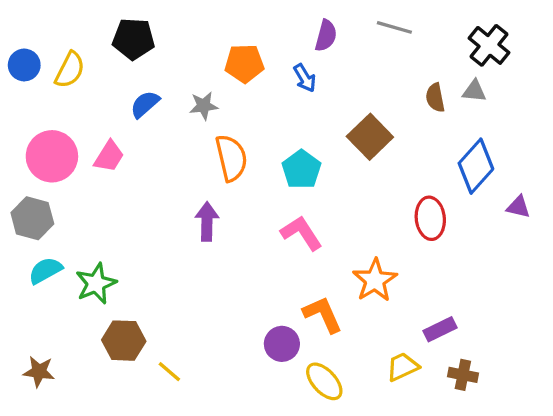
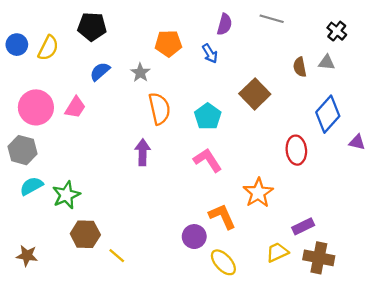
black cross: (489, 45) -> (337, 31), size x0.7
gray star: (204, 106) -> (140, 73), turned -30
brown cross: (463, 375) -> (319, 258), size x1.5

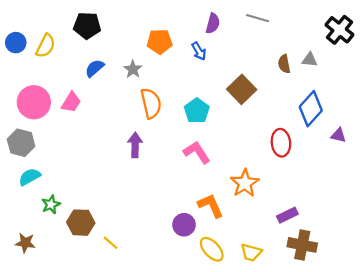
black cross: (337, 31) -> (340, 30), moved, size x1.5
green star: (66, 195) -> (51, 204), moved, size x0.7
yellow trapezoid: (277, 252) -> (251, 252), moved, turned -140

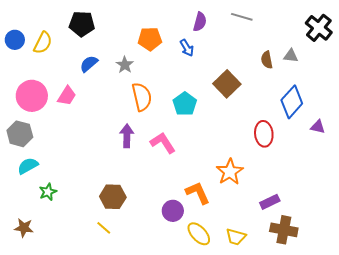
pink L-shape: (197, 152) -> (163, 143), moved
brown hexagon: (81, 223) -> (113, 197), moved

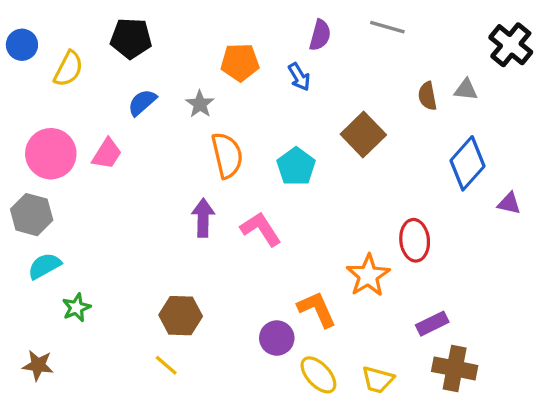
blue circle: (15, 40) -> (22, 45), moved
red ellipse: (264, 134) -> (415, 240), moved

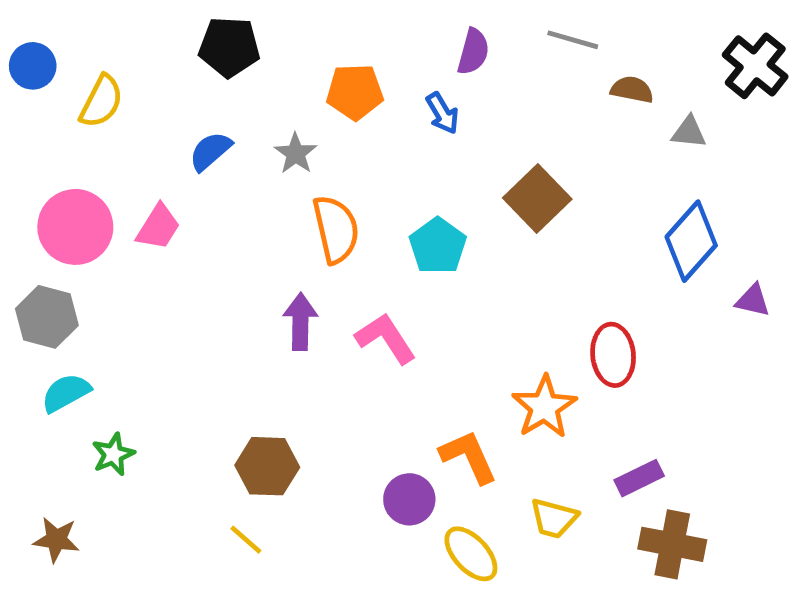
black pentagon: (131, 38) -> (229, 47), moved
brown semicircle: (427, 96) -> (632, 90), moved, turned 112
yellow trapezoid: (378, 380) -> (554, 518), moved

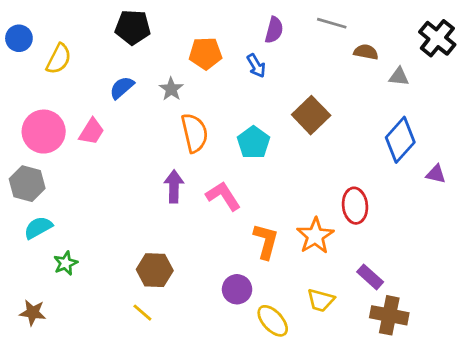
orange L-shape: (469, 457) -> (266, 241), moved, turned 39
purple rectangle: (639, 478) -> (370, 277), turned 68

